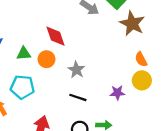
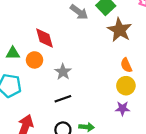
purple star: (117, 93) -> (122, 108), moved
black line: (78, 97) -> (63, 99), turned -42

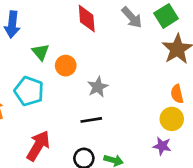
red diamond: (44, 38) -> (87, 18), moved
green triangle: (13, 53) -> (41, 52), turned 40

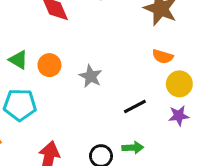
orange semicircle: (177, 94) -> (163, 57), moved, turned -42
black line: (91, 120) -> (135, 106), moved

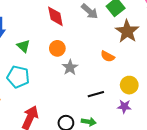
orange semicircle: (163, 57) -> (108, 56), moved
orange circle: (49, 65) -> (57, 48), moved

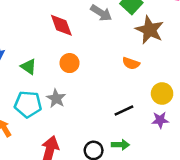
gray star: (70, 67) -> (56, 98), moved

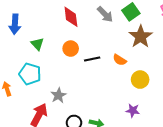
yellow circle: (162, 94) -> (140, 80), moved
gray star: (56, 98) -> (58, 95), moved
black line: (124, 111) -> (92, 59), moved

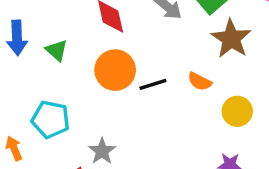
green triangle: (37, 44) -> (57, 50), moved
orange circle: (71, 49) -> (115, 70), size x1.5

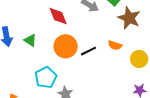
cyan pentagon: (51, 119) -> (46, 77), moved, turned -30

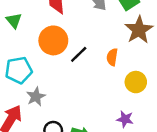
orange semicircle: (115, 45) -> (112, 57), turned 64
black line: (88, 51) -> (79, 54), turned -35

